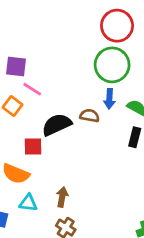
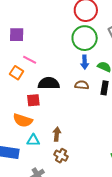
purple square: (16, 67) -> (17, 35), moved
brown semicircle: (90, 116) -> (82, 85), moved
black semicircle: (57, 125) -> (49, 83), turned 30

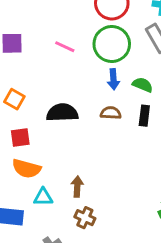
pink line: (30, 60) -> (65, 47), moved
red square: (33, 100) -> (20, 137), moved

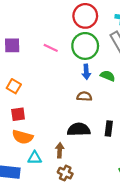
black semicircle: (62, 113) -> (79, 129), moved
black rectangle: (144, 116) -> (109, 129), moved

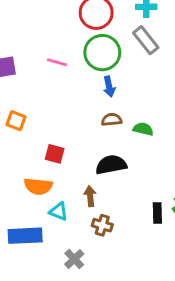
green semicircle: (108, 76) -> (143, 129), moved
red square: (18, 114) -> (55, 154), moved, turned 32
black rectangle: (109, 129) -> (157, 213), moved
cyan triangle: (35, 158) -> (59, 211), turned 32

